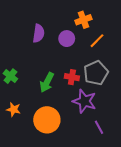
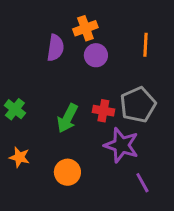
orange cross: (83, 20) -> (85, 28), moved
orange line: (97, 41) -> (145, 45), moved, turned -42
orange circle: (47, 120) -> (67, 172), size x0.7

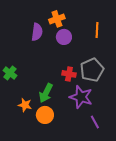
green arrow: (67, 118) -> (46, 93), moved
orange star: (19, 157) -> (25, 105), moved

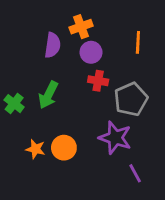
red cross: (69, 74) -> (98, 81), moved
green arrow: (46, 93) -> (48, 95), moved
orange circle: (45, 115) -> (64, 148), moved

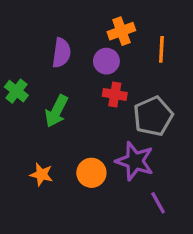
orange cross: (81, 27) -> (121, 31), moved
green cross: (14, 104) -> (16, 91), moved
orange circle: (64, 148) -> (91, 173), moved

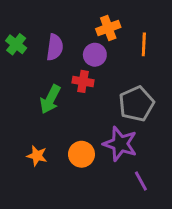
green cross: (16, 91) -> (16, 44), moved
red cross: (115, 94) -> (83, 81), moved

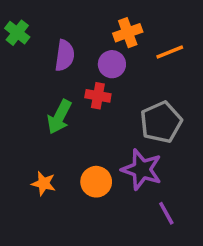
green cross: (16, 44) -> (17, 33), moved
orange line: (144, 44) -> (170, 52), turned 65

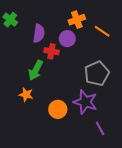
orange line: (170, 52) -> (102, 31), turned 56
red cross: (98, 96) -> (51, 51), moved
orange star: (44, 183) -> (26, 95), moved

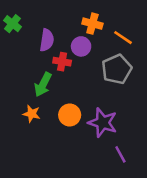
orange cross: (77, 20) -> (92, 24), turned 35
gray pentagon: (97, 73) -> (117, 69), moved
orange circle: (58, 109) -> (70, 115), moved

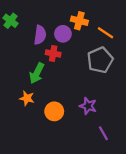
purple circle: (81, 46) -> (63, 34), moved
orange circle: (70, 115) -> (54, 111), moved
purple star: (103, 123) -> (88, 106), size x0.7

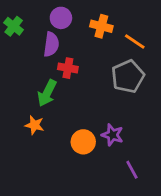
purple circle: (63, 34) -> (61, 18), moved
orange circle: (54, 111) -> (83, 142), moved

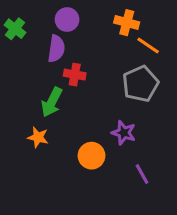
orange cross: (101, 26) -> (127, 23), moved
purple star: (112, 135) -> (124, 133), moved
purple line: (132, 170) -> (142, 174), moved

